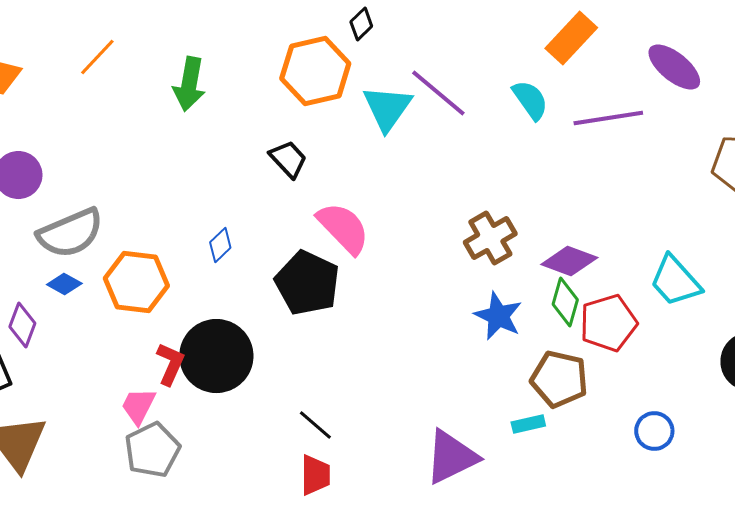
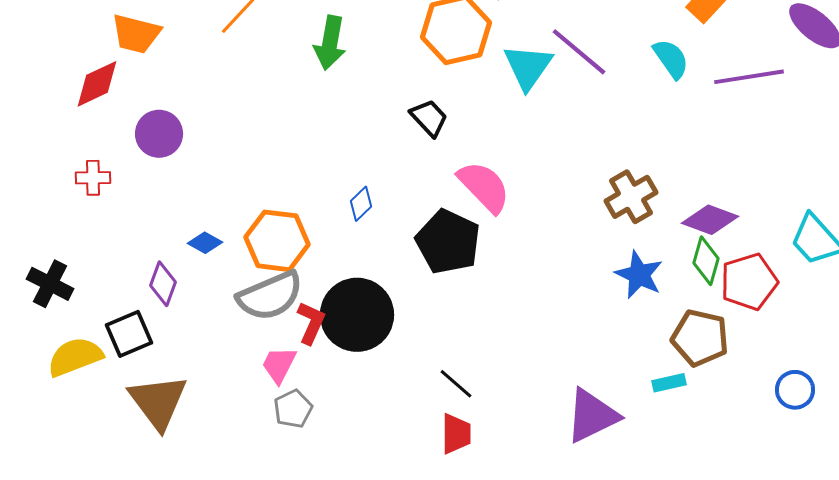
gray semicircle: (70, 233) -> (270, 296), moved
gray pentagon: (152, 450) -> (293, 409), size x0.7

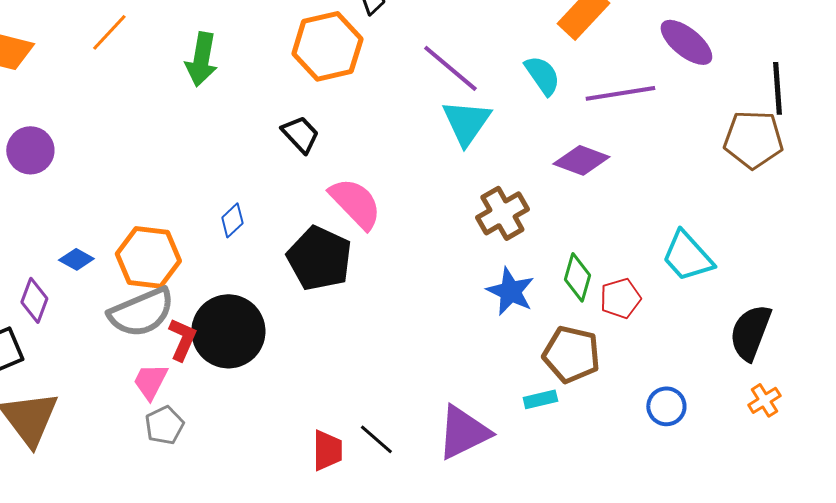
cyan triangle: (528, 67) -> (466, 122), moved
purple diamond: (710, 220) -> (581, 160), moved
red pentagon: (749, 282) -> (620, 298), size x0.7
black line: (456, 384) -> (376, 439), moved

